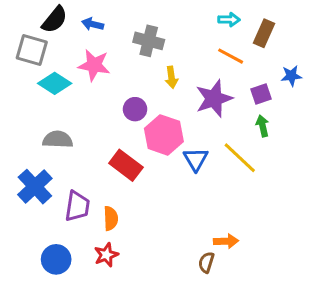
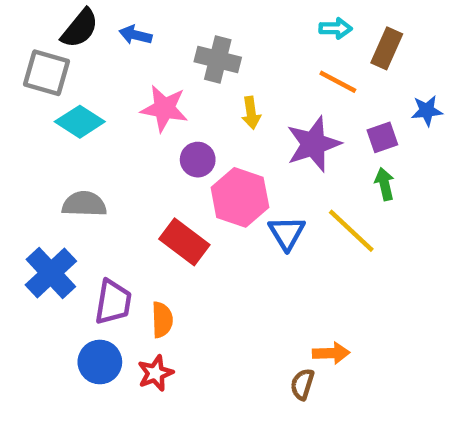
pink star: (94, 65) -> (164, 108), moved
blue circle: (56, 259) -> (100, 362), moved

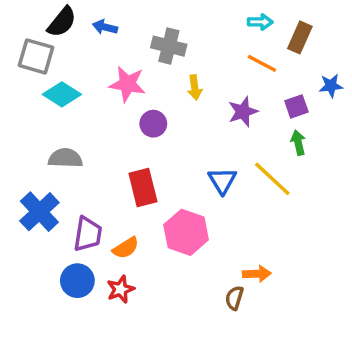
purple star: (313, 144) -> (243, 112), size x0.7
pink hexagon: (240, 197) -> (186, 232), moved
red rectangle: (184, 242) -> (143, 188), turned 39
orange semicircle: (162, 320) -> (126, 248), turned 60

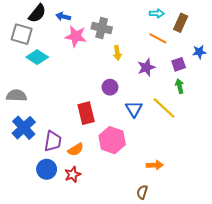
pink star: (127, 84) -> (76, 36), moved
purple circle: (153, 124) -> (110, 87), moved
gray semicircle: (65, 158) -> (16, 95), moved
brown semicircle: (234, 298) -> (142, 192), moved

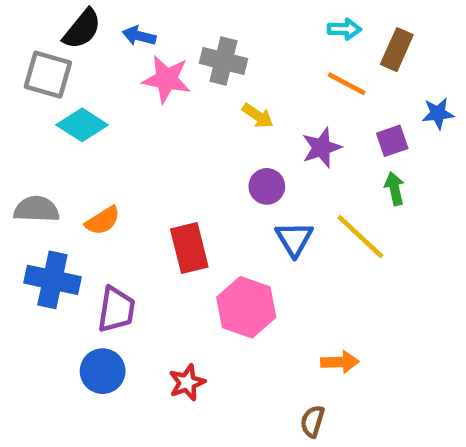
yellow arrow: (117, 53) -> (258, 116), turned -48
purple circle: (110, 87) -> (267, 186), moved
blue cross: (24, 128) -> (52, 280), turned -35
orange semicircle: (76, 150) -> (103, 221), moved
red star: (73, 174) -> (187, 383), moved

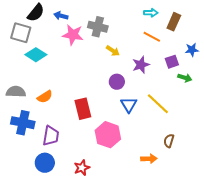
green arrow: (395, 189) -> (185, 78), moved, turned 120
brown semicircle: (312, 421) -> (169, 141), moved

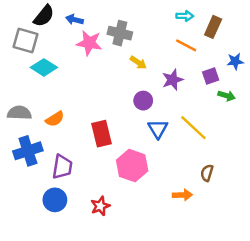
blue cross: (23, 123) -> (28, 151), turned -30

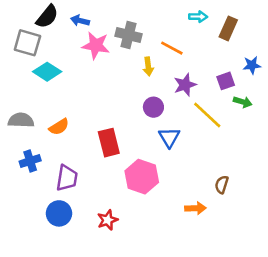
orange line: (186, 45) -> (172, 48), moved
yellow arrow: (138, 63) -> (148, 66), turned 49
yellow line: (193, 128) -> (207, 115), moved
blue cross: (28, 151) -> (30, 161), size x0.7

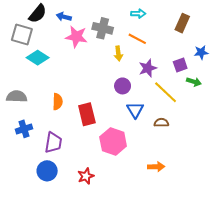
cyan arrow: (198, 17) -> (138, 14), moved
orange semicircle: (59, 127) -> (58, 102), moved, turned -56
brown semicircle: (222, 185) -> (161, 123), moved, turned 72

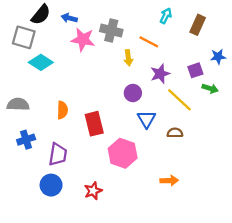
cyan arrow: (138, 14) -> (166, 16), moved, turned -64

